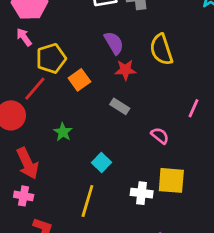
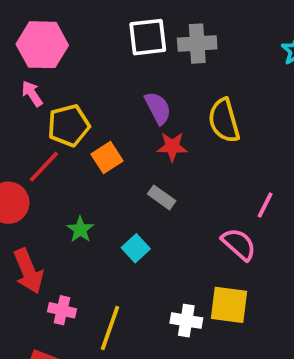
pink semicircle: (160, 136) -> (239, 244), moved, size x1.4
cyan square: (102, 162) -> (136, 248), moved
pink cross: (24, 196) -> (62, 310), moved

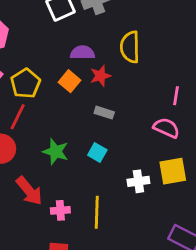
purple semicircle: (158, 108) -> (82, 53), turned -45
yellow semicircle: (224, 120) -> (130, 47), turned 32
orange square: (107, 157) -> (70, 81), moved
green star: (80, 229) -> (56, 152), size x1.4
white cross: (186, 321) -> (138, 181), moved

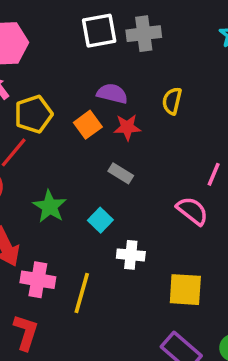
yellow semicircle: (130, 47) -> (172, 101), size x0.7
yellow square: (173, 171) -> (185, 290), moved
white cross: (138, 181) -> (131, 255), moved
pink cross: (60, 210) -> (38, 280), size x1.4

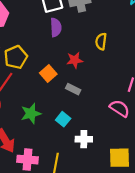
purple semicircle: (112, 94) -> (56, 27), moved, turned 78
orange square: (88, 125) -> (48, 74), moved
green star: (50, 206) -> (31, 113), turned 30

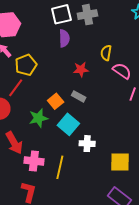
orange square: (48, 74) -> (56, 101), moved
pink semicircle: (120, 108) -> (122, 71), moved
cyan square: (63, 119) -> (68, 124), size x1.5

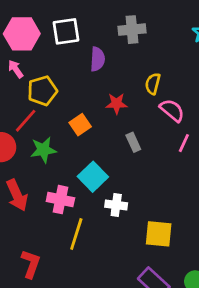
white square: (61, 14) -> (66, 31), moved
gray rectangle: (79, 96) -> (133, 142), moved, turned 32
orange square: (56, 101) -> (80, 125), moved
green star: (38, 118) -> (43, 150), moved
pink cross: (34, 161) -> (60, 200), moved

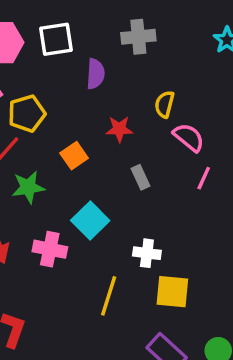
white cross: (116, 205) -> (147, 253), moved
yellow line: (76, 234) -> (109, 296), moved

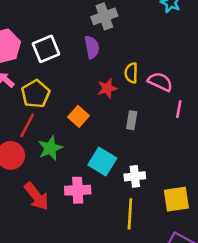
white square: (56, 39) -> (46, 49), moved
purple semicircle: (95, 74) -> (92, 47), moved
yellow semicircle: (164, 104) -> (131, 73), moved
gray rectangle: (140, 177) -> (132, 120), turned 48
white cross: (147, 253) -> (135, 176), moved

